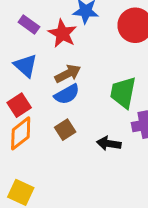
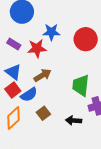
red star: (62, 34) -> (37, 48), turned -30
blue semicircle: (67, 94) -> (29, 95), moved
red square: (19, 105) -> (13, 90), moved

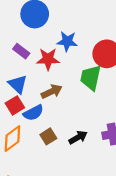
green trapezoid: (81, 85) -> (91, 78), moved
black arrow: (74, 121) -> (78, 137), moved, turned 140

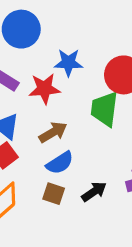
blue semicircle: (33, 113) -> (60, 163), moved
brown square: (48, 136) -> (54, 194), turned -35

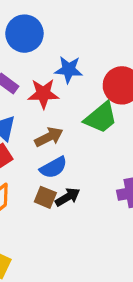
green trapezoid: (104, 109) -> (101, 118), turned -141
black arrow: (94, 192) -> (68, 197), moved

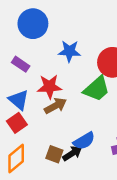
red star: (43, 94) -> (50, 87), moved
blue semicircle: (53, 167) -> (84, 141), moved

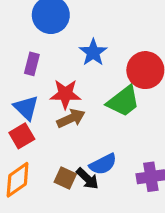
blue star: (69, 51) -> (93, 52), turned 30
purple rectangle: (21, 64) -> (32, 64), turned 66
black arrow: (72, 153) -> (87, 179), turned 72

